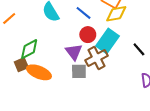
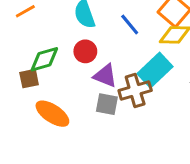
red circle: (88, 35) -> (85, 51), moved
purple triangle: (74, 52) -> (105, 76), turned -42
orange ellipse: (39, 72) -> (52, 114), moved

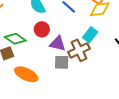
green diamond: (44, 59) -> (15, 39), turned 60
cyan rectangle: (155, 70) -> (90, 35), size x0.7

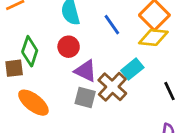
green diamond: (15, 39) -> (30, 51), turned 60
brown cross: (79, 50) -> (112, 87), turned -35

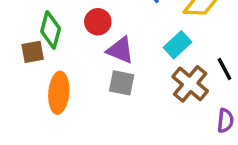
brown cross: (112, 87) -> (190, 84), moved
orange ellipse: (33, 103) -> (59, 93), turned 60

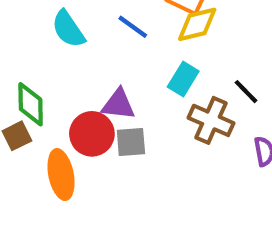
red circle: (98, 22) -> (92, 134), moved, size x1.4

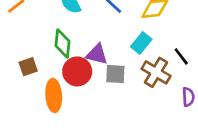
green diamond: (31, 104) -> (62, 44), moved
gray square: (131, 142) -> (115, 74), moved

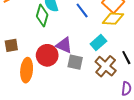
green diamond: (62, 44) -> (42, 15), moved

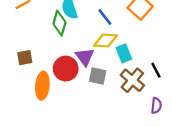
yellow diamond: (113, 19) -> (106, 41), moved
cyan rectangle: (98, 43) -> (124, 53), turned -70
purple triangle: (64, 45) -> (85, 57), turned 30

